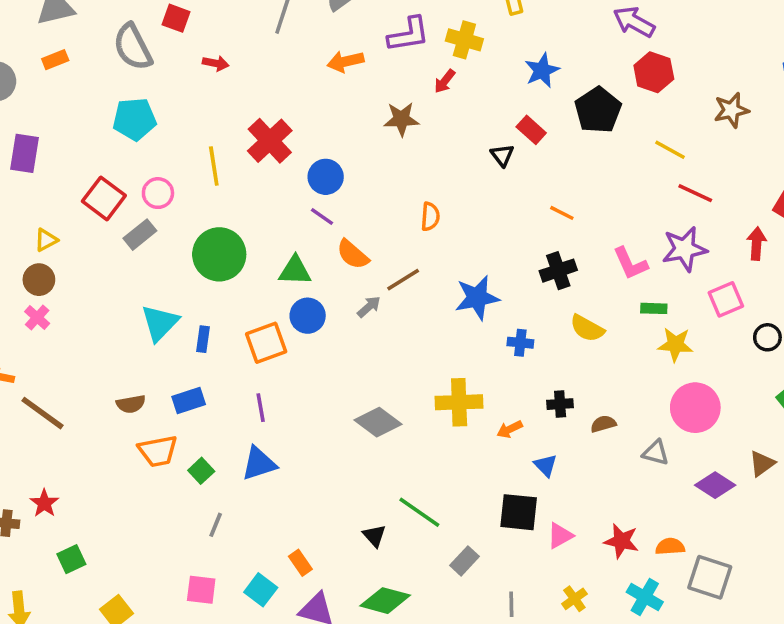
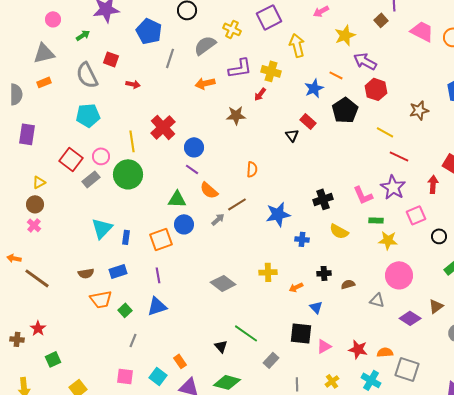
orange line: (562, 213) -> (336, 75), moved
purple star: (684, 249) -> (393, 187), turned -30
green circle: (219, 254) -> (128, 174), moved
yellow cross: (459, 402) -> (268, 272), size x0.7

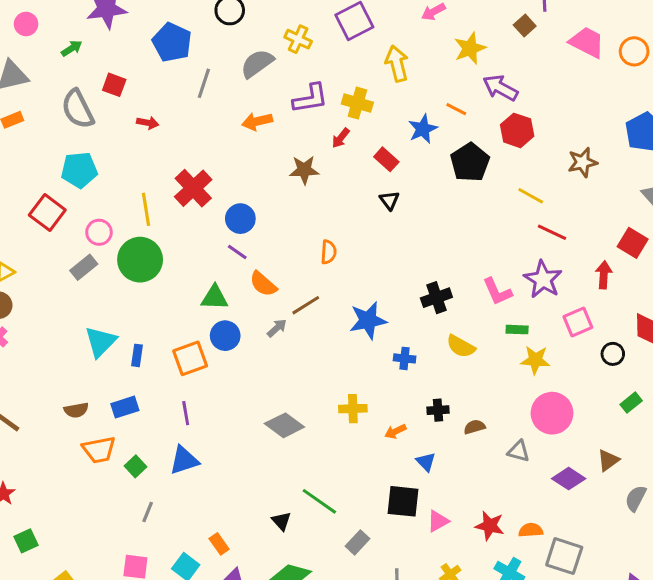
red rectangle: (308, 121) -> (386, 159), moved
red square: (71, 159) -> (47, 213), moved

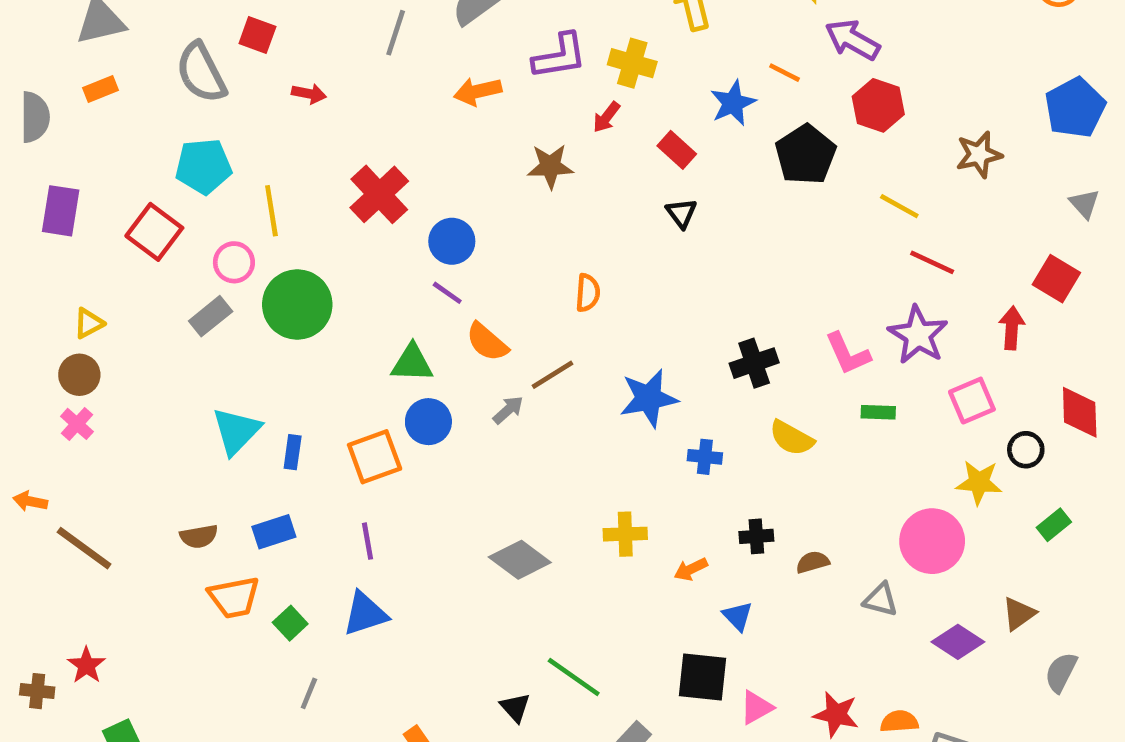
yellow line: (146, 209) -> (271, 211), moved
yellow star: (535, 360) -> (979, 483), moved

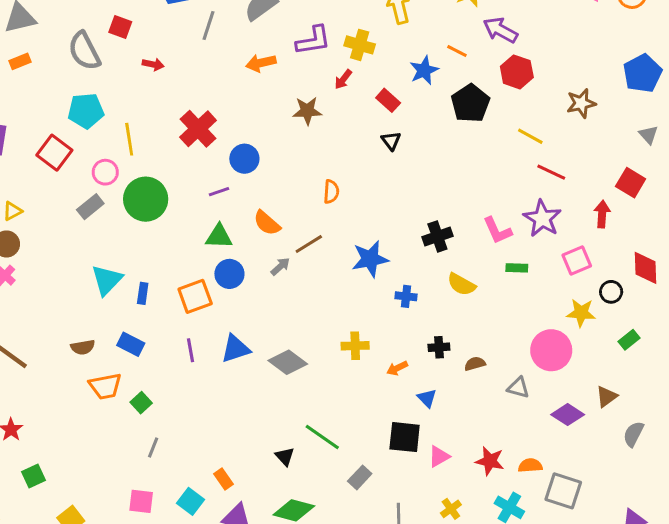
purple line: (447, 293) -> (219, 192), moved, turned -54
blue rectangle: (274, 532) -> (131, 344), turned 45
blue triangle: (365, 614) -> (235, 349), moved

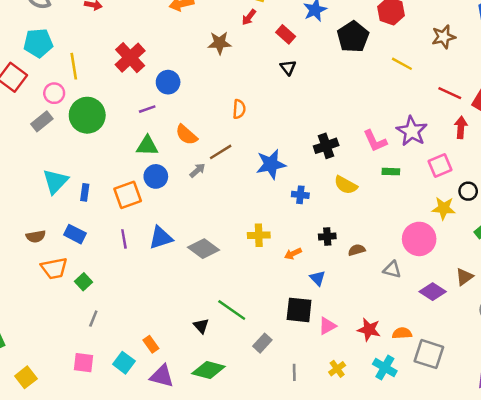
red line: (551, 172) -> (450, 93), moved

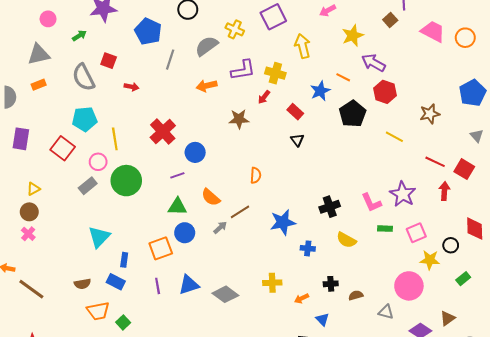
pink square: (440, 165) -> (416, 233), moved
blue rectangle: (85, 192) -> (124, 260), moved

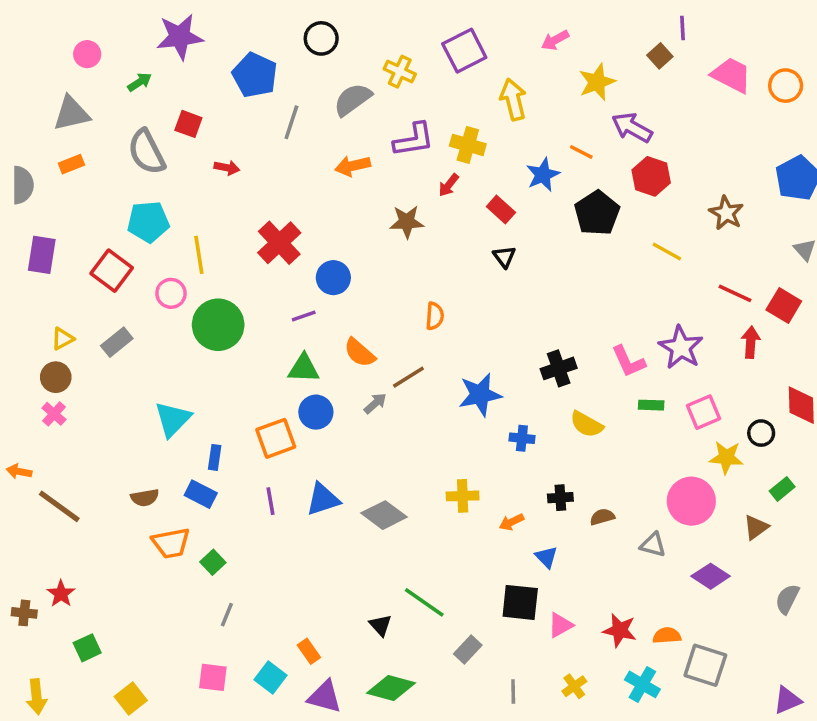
brown star: (430, 114) -> (726, 213), turned -30
gray rectangle: (88, 186) -> (117, 342), moved
brown triangle: (448, 318) -> (756, 527), moved

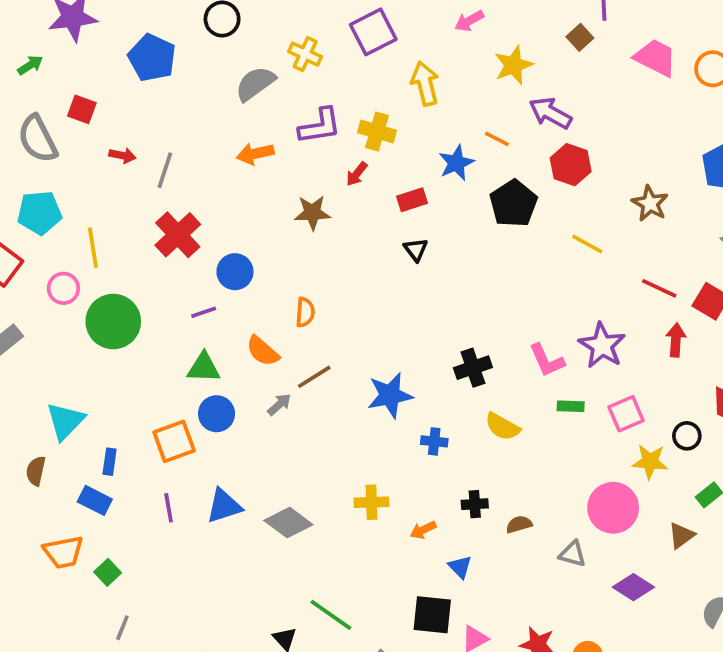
gray line: (291, 122) -> (165, 170), moved
red rectangle: (501, 210) -> (412, 200), turned -60
orange semicircle: (435, 316) -> (305, 312), moved
brown semicircle: (145, 498) -> (36, 471), moved, turned 112

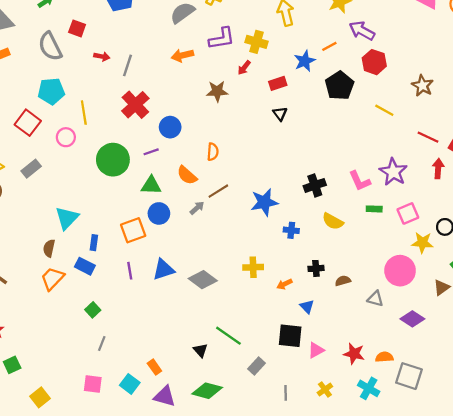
orange line: (497, 139) -> (329, 46), turned -56
green circle: (113, 321) -> (113, 160), moved
orange trapezoid: (63, 552) -> (52, 279), moved, turned 145

